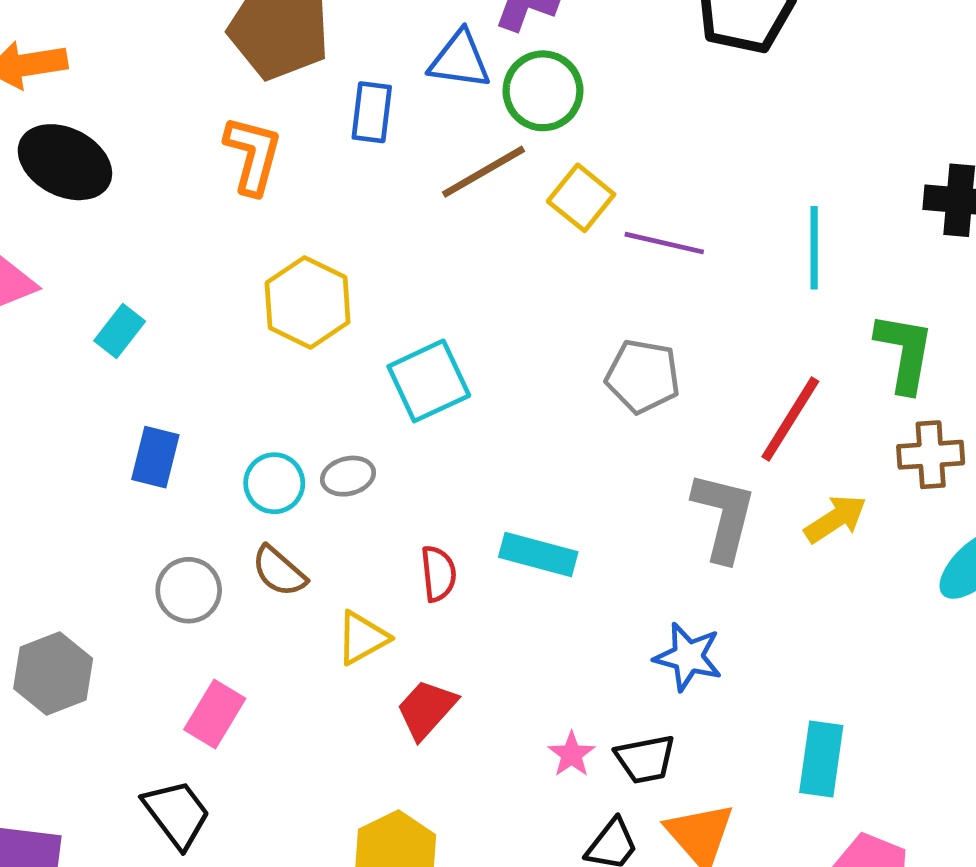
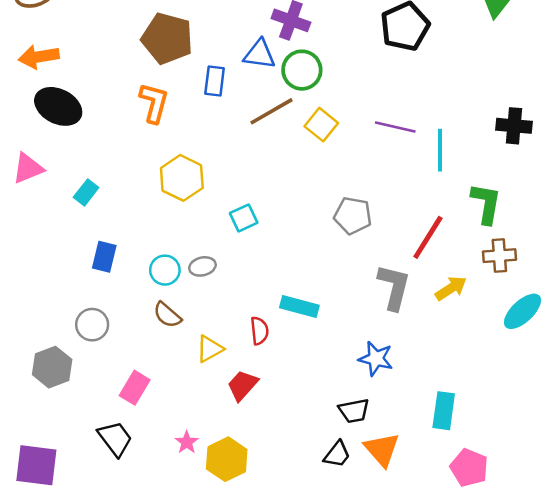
purple line: (664, 243) -> (395, 127), moved
cyan square: (429, 381) -> (244, 218), size x0.7
red semicircle: (438, 574) -> (259, 331), moved
gray circle: (189, 590) -> (92, 325), moved
pink star: (572, 754) -> (187, 442), moved

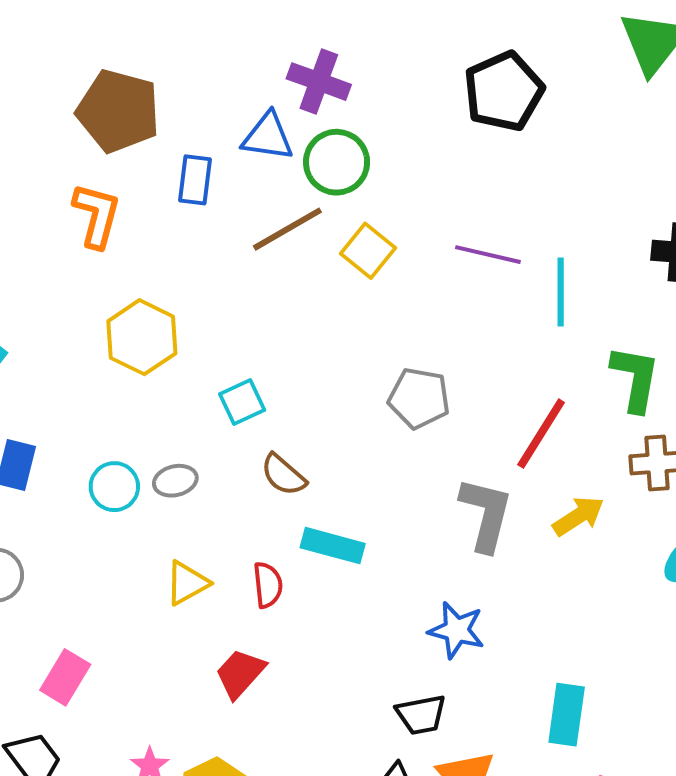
brown semicircle: (167, 315) -> (283, 475), moved
yellow triangle: (210, 349) -> (187, 583), moved

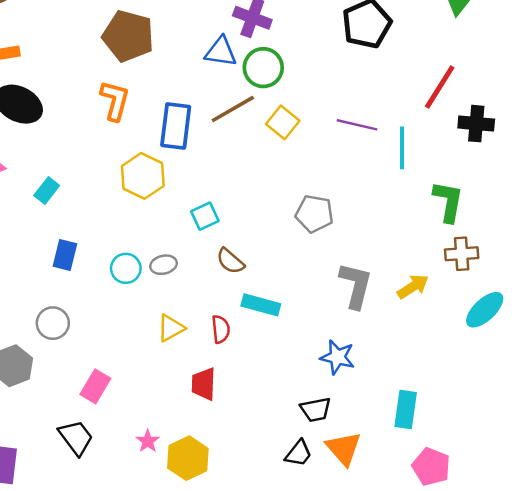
blue rectangle: (195, 180) -> (176, 126), moved, size x1.5
red line: (541, 434) -> (440, 87), moved
red trapezoid: (240, 673) -> (204, 384), turned -40

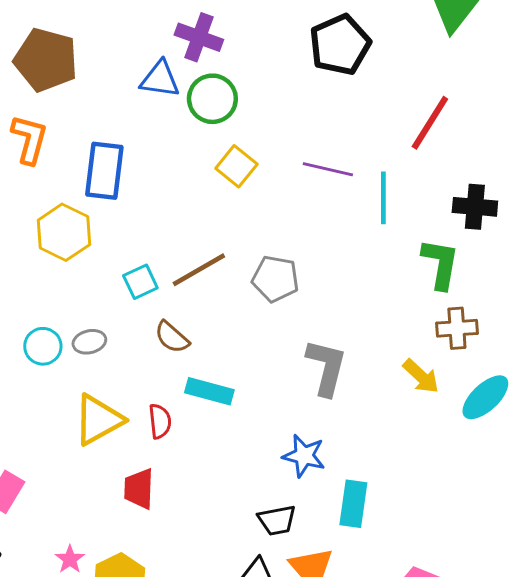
brown line: (233, 109) -> (199, 270), moved
black cross: (476, 124) -> (475, 207), moved
yellow arrow: (413, 287) -> (421, 376), moved, turned 76
yellow triangle: (171, 328) -> (98, 420), size x1.5
cyan rectangle: (406, 409) -> (353, 504), moved

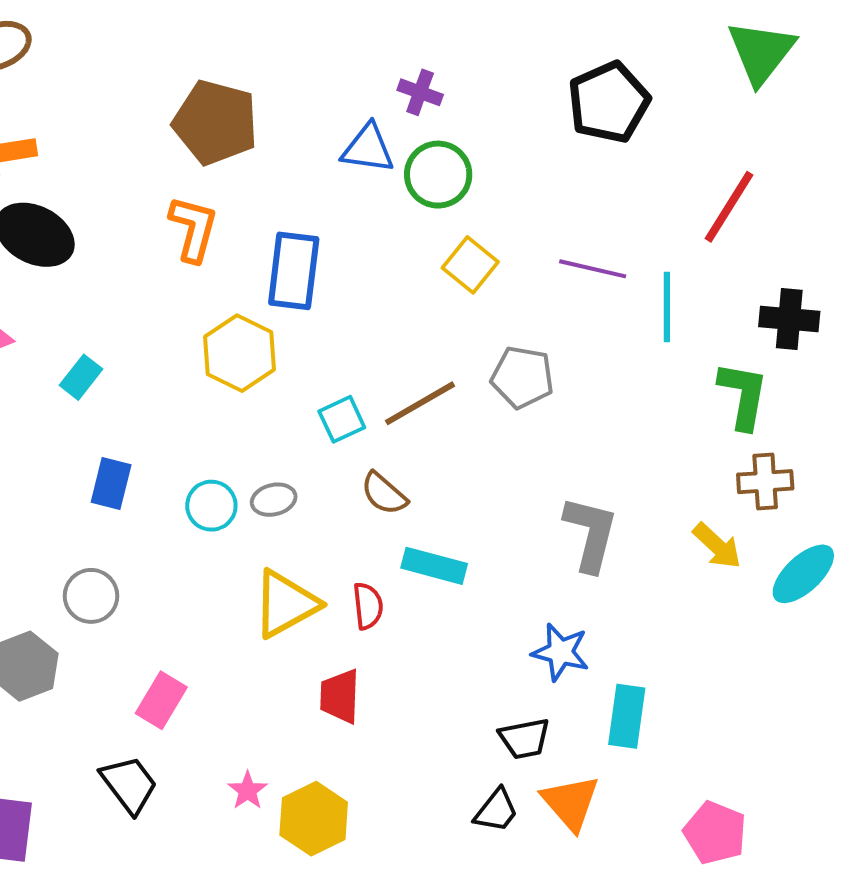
purple cross: (199, 37) -> (420, 92), size x0.7
gray pentagon: (275, 279) -> (522, 377), moved

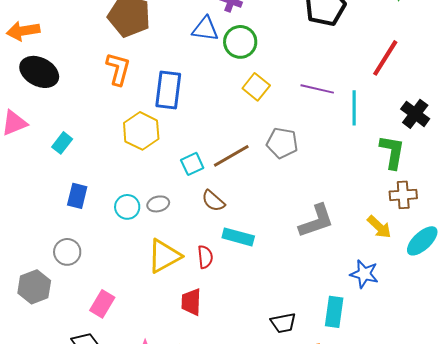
black cross: (789, 319) -> (415, 114), turned 32
gray L-shape: (591, 534) -> (316, 221), turned 57
blue star: (561, 652) -> (364, 274), moved

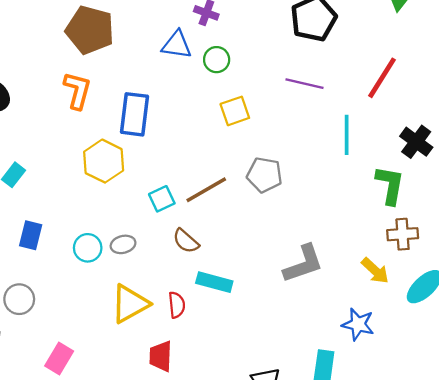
green circle: (240, 42) -> (217, 60), size x0.7
yellow square: (256, 87) -> (235, 111), turned 32
purple line: (317, 89) -> (304, 84), moved

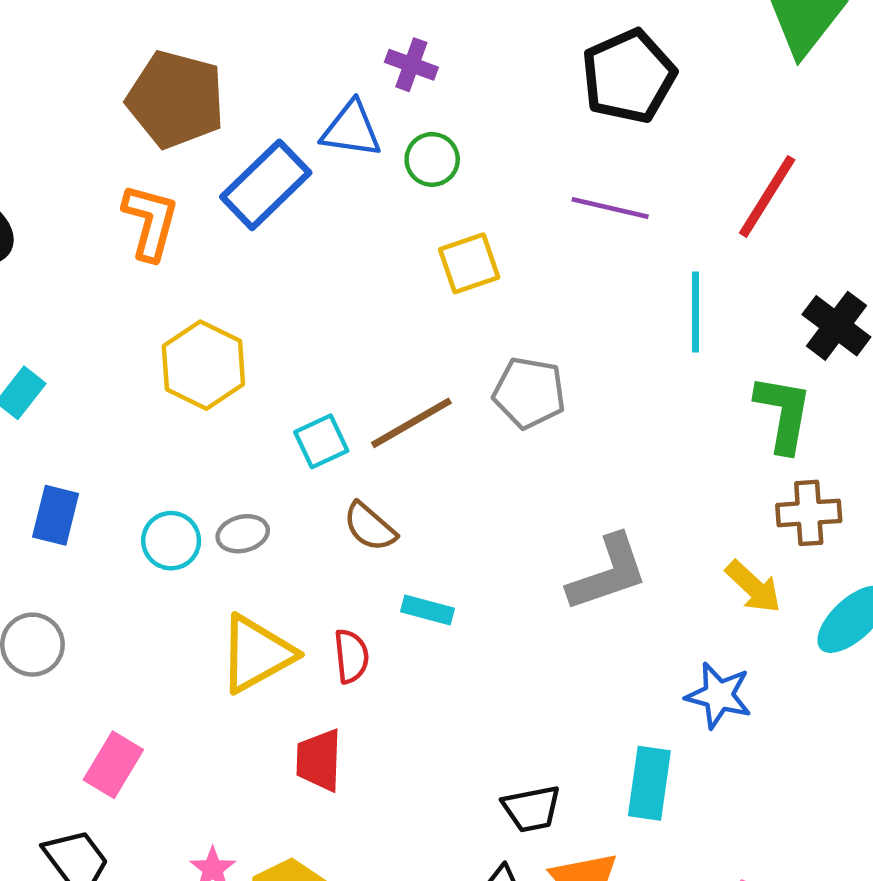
blue rectangle: (134, 114) -> (266, 185), moved, turned 39
cyan rectangle: (214, 282) -> (428, 610), size x0.7

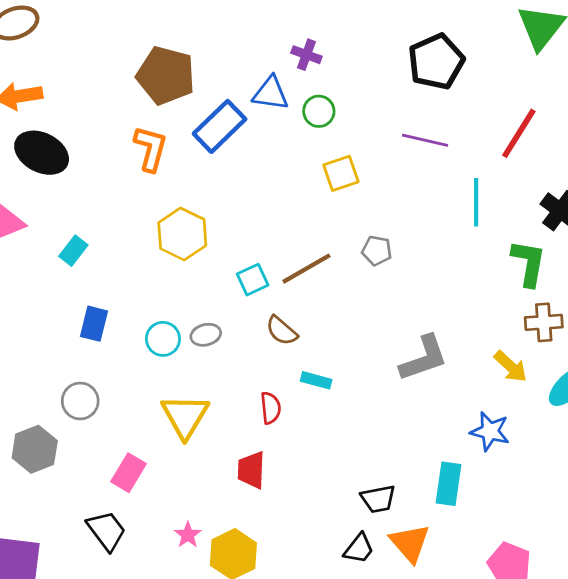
gray pentagon: (529, 393) -> (377, 251), size x0.7
yellow triangle: (257, 654) -> (185, 416), moved, turned -30

